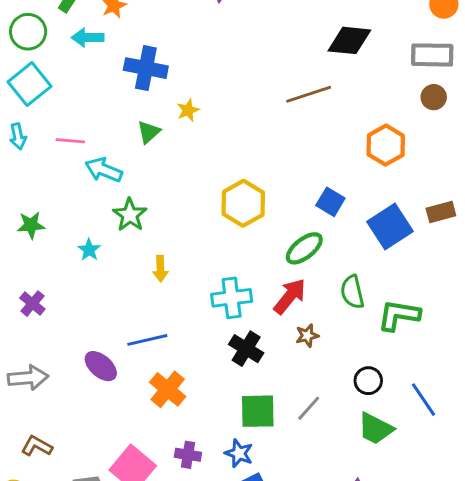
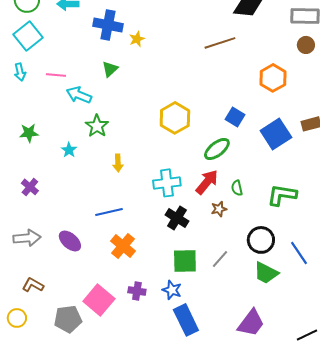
yellow star: (188, 110) -> (137, 39), moved
green semicircle: (352, 292) -> (237, 188), moved, size x0.7
purple ellipse: (101, 366) -> (70, 241), moved
black circle: (368, 381) -> (261, 240), size x1.4

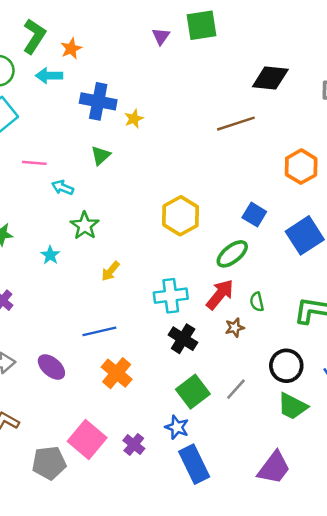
cyan arrow: (79, 95) -> (63, 187), size x0.7
yellow arrow: (118, 163) -> (110, 271), turned 42
green square: (185, 261) -> (193, 392), turned -36
purple cross: (137, 291) -> (134, 444), moved, turned 30

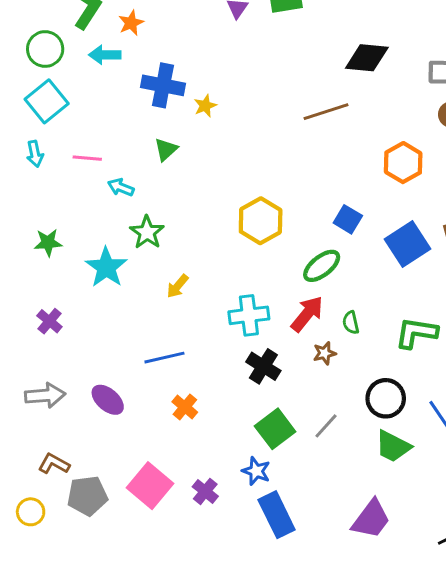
cyan star: (50, 255) -> (106, 267), size x1.8
orange cross: (117, 373) -> (185, 407), size x0.7
gray pentagon: (49, 463) -> (87, 496), moved

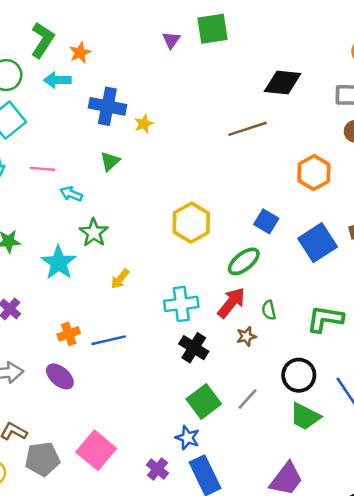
orange cross: (185, 407) -> (69, 334), moved, turned 30
purple cross: (205, 491) -> (157, 469), moved

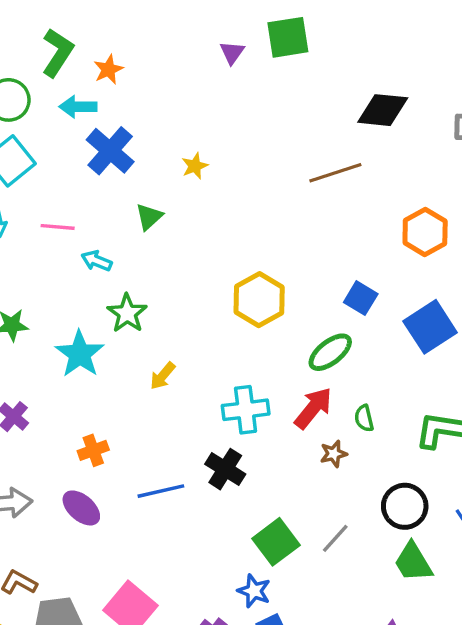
blue cross: (107, 106) -> (110, 151), moved, turned 30
blue line: (109, 340) -> (161, 491), moved
black cross: (194, 348) -> (225, 469), moved
green trapezoid: (305, 416) -> (413, 562), turned 32

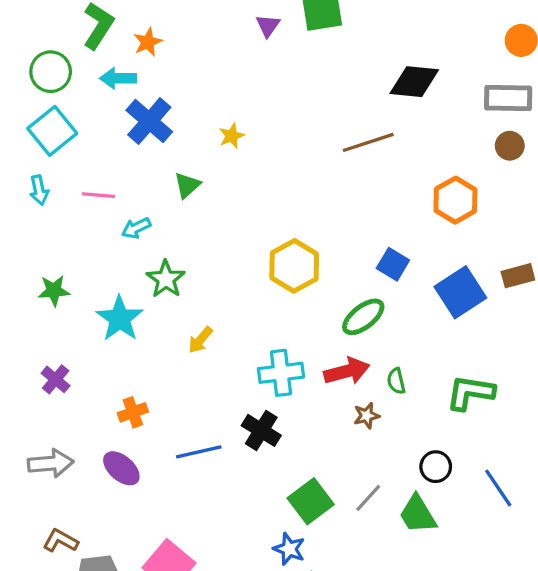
cyan arrow: (97, 261) -> (136, 228), turned -48
red arrow: (313, 408) -> (347, 371), turned 36
black circle: (405, 506) -> (436, 467), size x0.7
green trapezoid: (413, 562) -> (418, 514), moved

